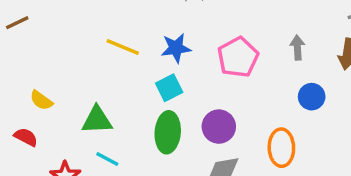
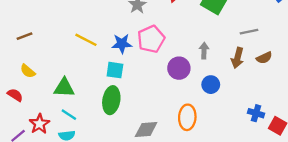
brown line: (17, 23) -> (25, 36), moved
pink pentagon: (238, 57) -> (151, 39), moved
cyan square: (169, 88) -> (115, 70), turned 30
purple circle: (219, 127) -> (179, 68), moved

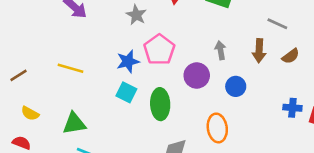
gray line: (249, 32) -> (277, 24), moved, turned 48
yellow line: (86, 40) -> (71, 68), moved
brown semicircle: (264, 58) -> (291, 56), moved
cyan square: (115, 70) -> (126, 92), turned 30
green ellipse: (111, 100) -> (160, 104), moved

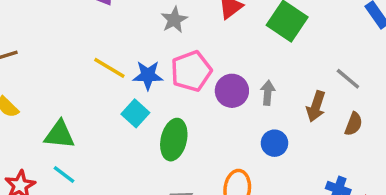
brown semicircle: (291, 56) -> (354, 124), turned -48
yellow line: (71, 68) -> (109, 68), moved
purple circle: (197, 76) -> (232, 91), moved

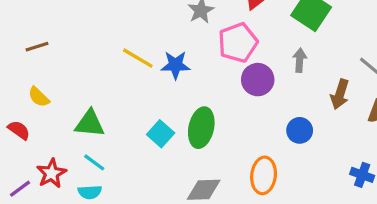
pink pentagon: (191, 71) -> (238, 43), moved
gray arrow: (268, 93) -> (300, 60), moved
cyan square: (135, 113) -> (161, 134), moved

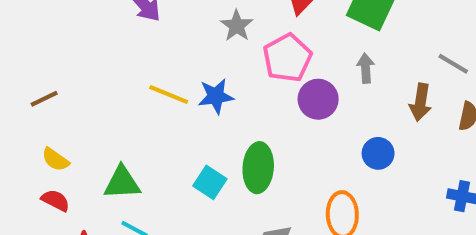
red semicircle: (19, 130) -> (55, 200), moved

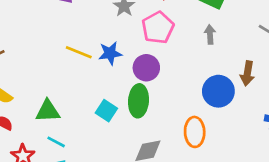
purple circle: (318, 99) -> (146, 68), moved
brown arrow: (420, 102) -> (247, 73), moved
blue circle: (378, 153) -> (218, 91), size x1.5

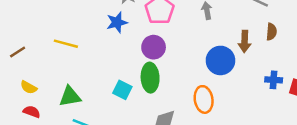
yellow line: (79, 52) -> (66, 44), moved
blue star: (110, 53) -> (117, 22), moved

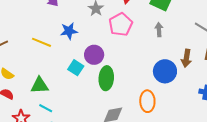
blue star: (117, 22) -> (69, 31), moved
purple circle: (154, 47) -> (94, 55), moved
cyan square: (122, 90) -> (76, 68), moved

